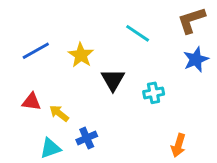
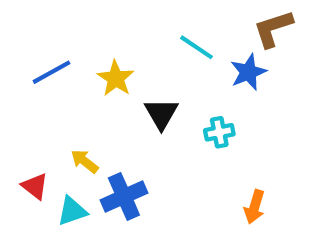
blue star: (196, 59) -> (248, 72), moved
red triangle: (31, 102) -> (35, 186), moved, turned 30
blue cross: (87, 138) -> (124, 197), size x1.5

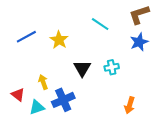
blue star: (248, 72) -> (139, 42), moved
black triangle: (161, 114) -> (82, 68), moved
yellow arrow: (85, 161) -> (43, 82), turned 32

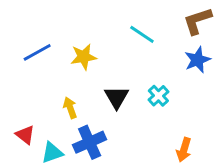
yellow star: (59, 40) -> (84, 57), turned 30
cyan cross: (112, 67) -> (158, 96), turned -32
yellow arrow: (43, 82) -> (70, 108), moved

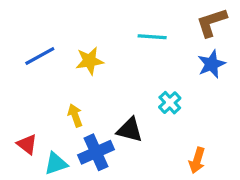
cyan line: (142, 34) -> (152, 37), turned -30
black triangle: (117, 97) -> (130, 130), moved, turned -45

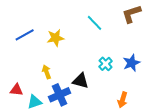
cyan line: (152, 37) -> (95, 23), turned 42
blue star: (211, 64) -> (132, 63), moved
red triangle: (27, 144) -> (17, 90), turned -32

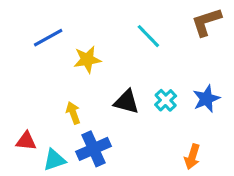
blue line: (25, 35) -> (48, 38), moved
black triangle: (81, 81) -> (126, 102), moved

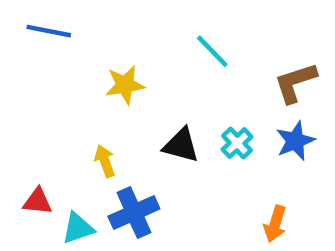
brown L-shape: (206, 22) -> (295, 83), moved
blue line: (48, 38) -> (49, 31), moved, turned 40

